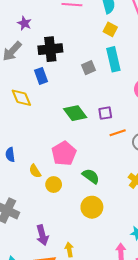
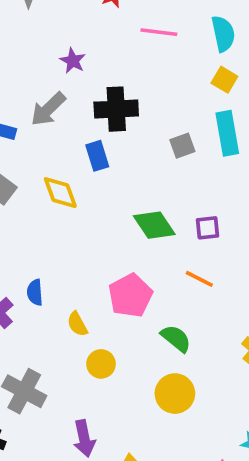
orange line: (118, 133) -> (199, 279), moved, turned 42
yellow circle: (54, 185) -> (101, 364), moved

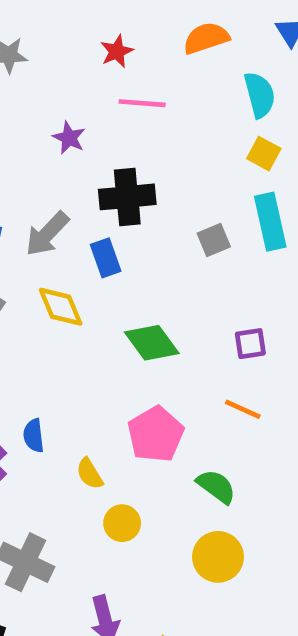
pink line: (159, 32) -> (142, 103), moved
gray arrow: (48, 109) -> (47, 234), moved
green diamond: (154, 225) -> (152, 343), moved

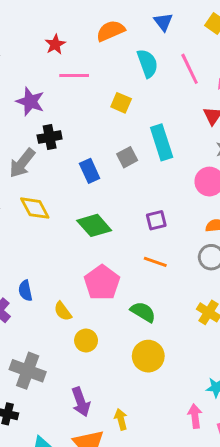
purple star: (69, 138) -> (30, 101), size x1.4
yellow square: (264, 154) -> (121, 103), moved
black cross: (127, 197) -> (50, 137), moved, size x0.7
blue rectangle: (106, 258) -> (90, 171), moved

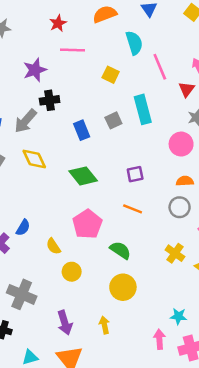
pink line: (190, 69) -> (160, 67), moved
purple star: (30, 101) -> (35, 70), turned 30
blue semicircle: (25, 291) -> (23, 228), turned -140
yellow arrow: (121, 419) -> (104, 325), moved

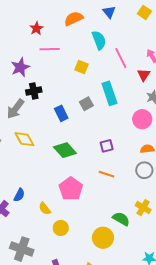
green semicircle: (120, 250) -> (121, 219), moved

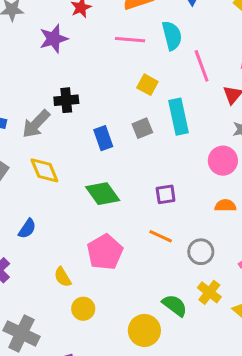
pink line: (50, 49) -> (130, 40), moved
purple star: (20, 67) -> (54, 39), moved
yellow square: (82, 67) -> (147, 85), moved
gray circle: (144, 170) -> (201, 252), moved
blue semicircle: (19, 195) -> (27, 229), moved

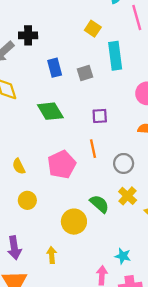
gray square: (142, 128) -> (85, 73), moved
orange line: (161, 236) -> (93, 149), turned 48
pink pentagon: (105, 252) -> (62, 165), moved
yellow semicircle: (63, 277) -> (19, 166), moved

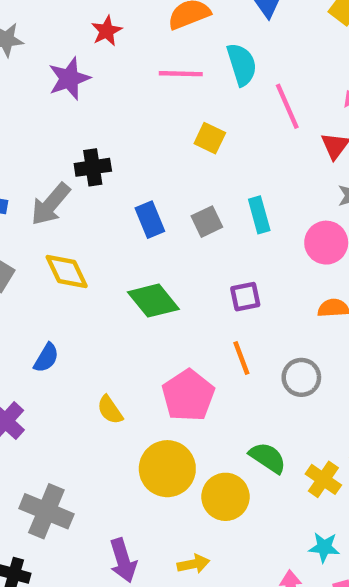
cyan rectangle: (115, 56) -> (259, 215), moved, size x0.7
yellow cross: (128, 196) -> (323, 479), moved
yellow circle: (27, 200) -> (167, 469), moved, size x1.6
yellow arrow: (52, 255) -> (193, 564), turned 91

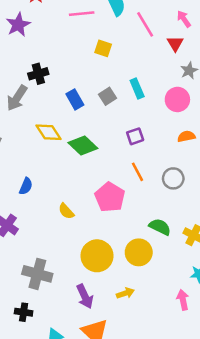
yellow diamond: (67, 271) -> (49, 132), moved
yellow circle: (167, 469) -> (97, 256), moved

